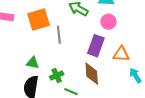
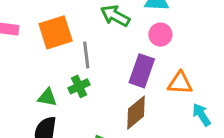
brown diamond: (92, 74) -> (136, 113), turned 55
green cross: (57, 76) -> (79, 86), moved

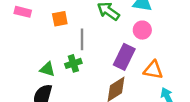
orange square: (56, 32) -> (60, 19), size x0.6

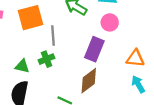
orange square: (60, 19) -> (31, 18), size x1.6
orange triangle: (153, 70) -> (135, 58), moved

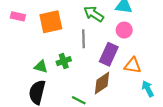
gray line: (53, 36) -> (84, 39), moved
orange triangle: (135, 58) -> (133, 65), moved

